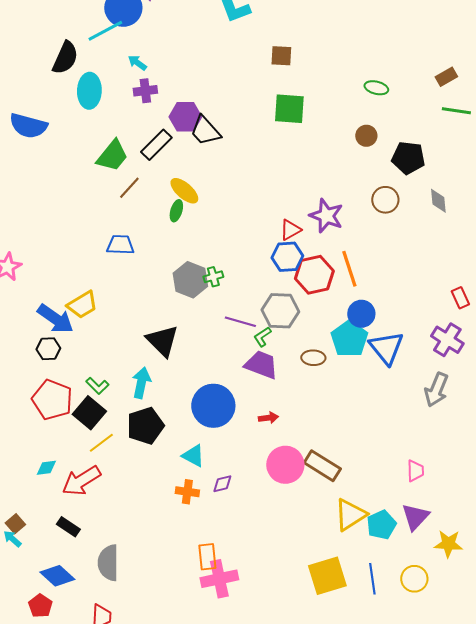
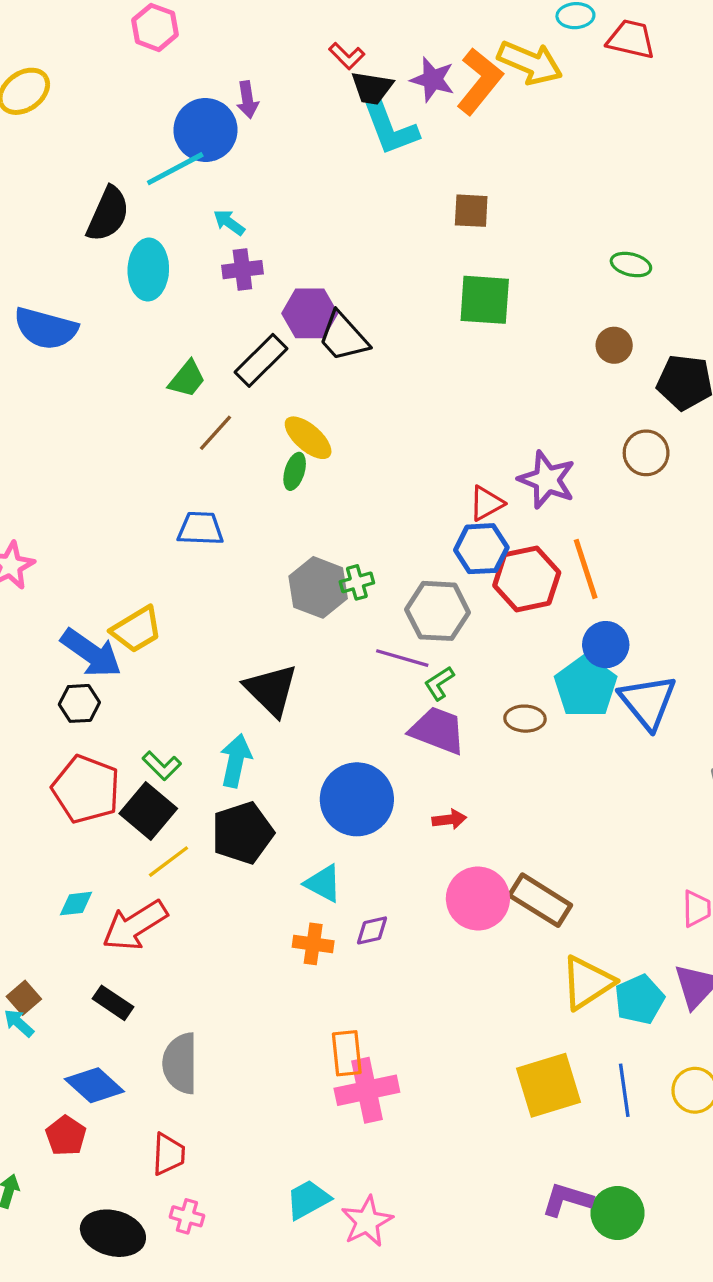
green trapezoid: (112, 156) -> (187, 379), size x0.7
gray hexagon: (280, 311) -> (438, 611), moved

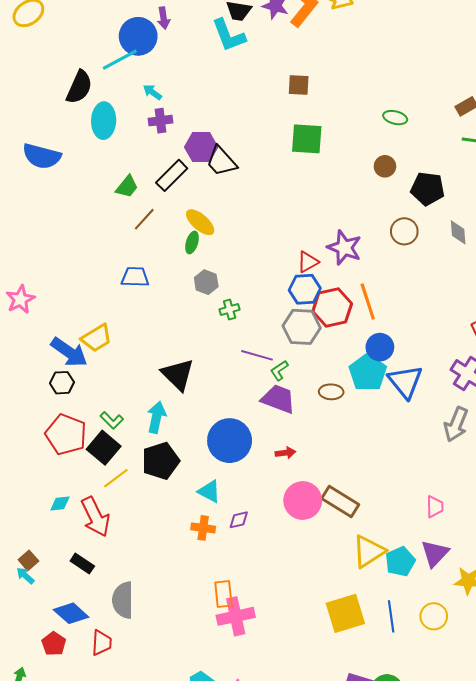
cyan L-shape: (390, 128) -> (229, 35), moved
gray hexagon: (318, 587) -> (206, 282), moved, size x0.7
gray hexagon: (438, 611) -> (302, 327), moved
red arrow: (135, 925) -> (95, 517), turned -84
red trapezoid: (168, 1154) -> (102, 643), moved

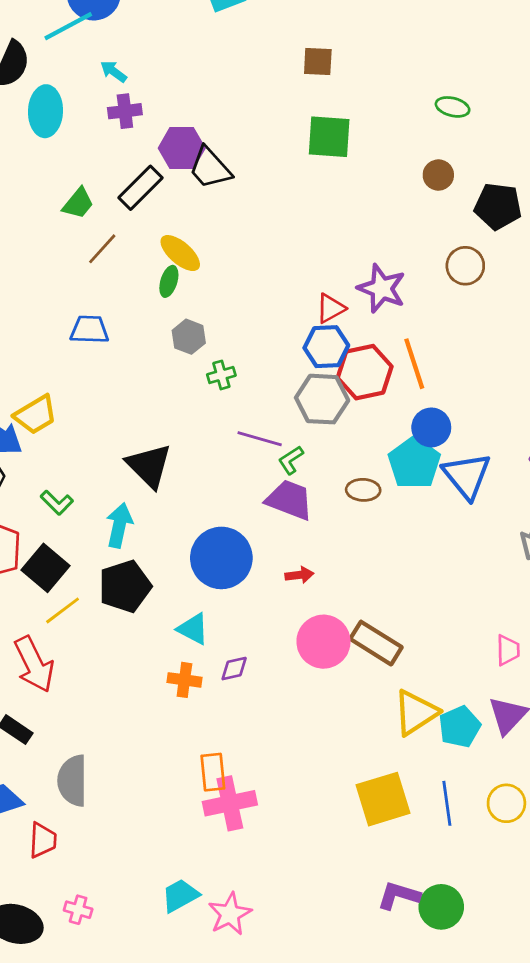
green L-shape: (112, 420) -> (57, 503), moved

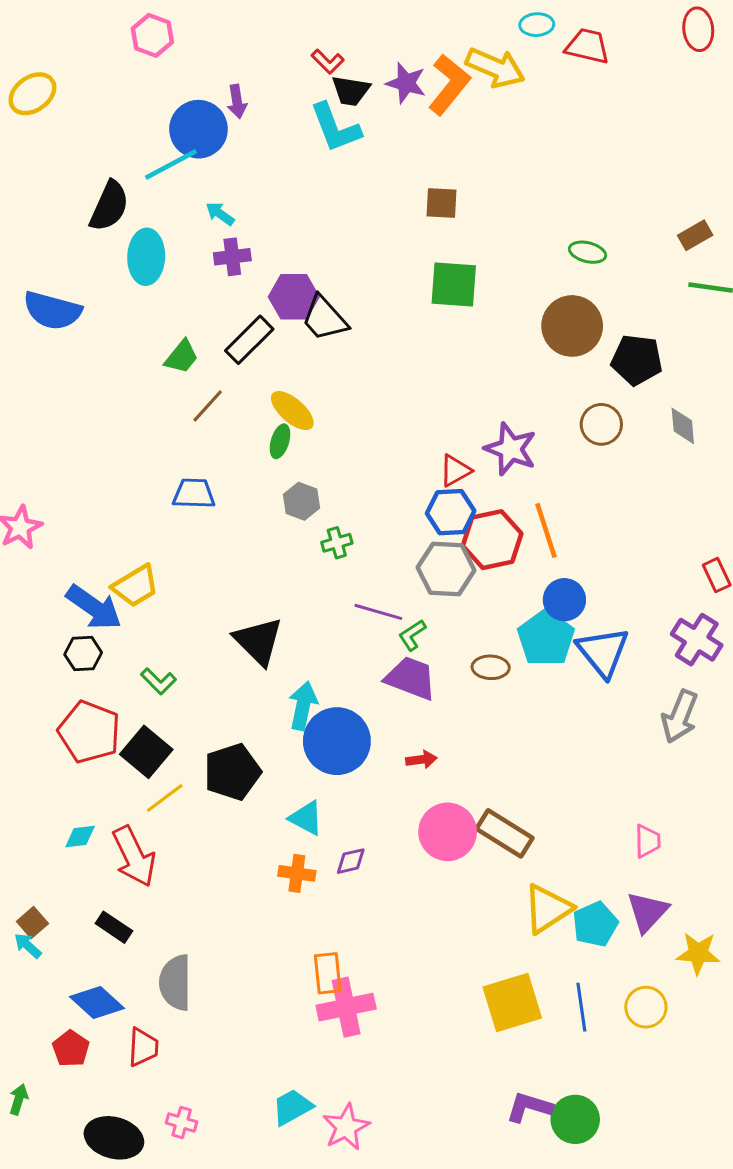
brown circle: (438, 175) -> (572, 326), size x1.8
cyan arrow: (119, 525) -> (303, 706), moved

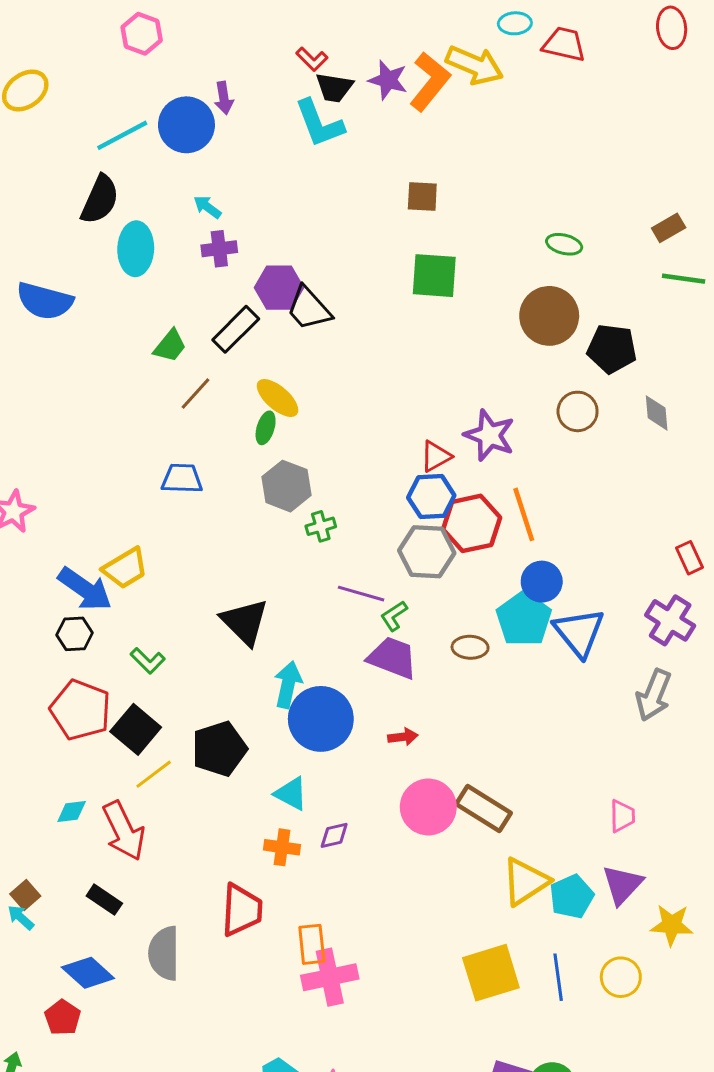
cyan line: (171, 165) -> (122, 135), moved
gray hexagon: (302, 501) -> (286, 486), size x1.4
red trapezoid: (143, 1047) -> (242, 910), moved, size x1.4

